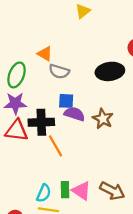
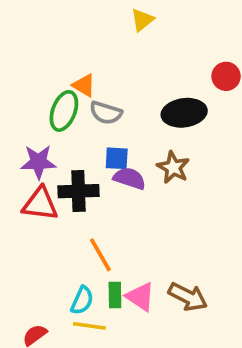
green ellipse: (17, 75) -> (64, 111), moved
brown star: (103, 119) -> (173, 167), moved
orange line: (56, 146) -> (100, 255), moved

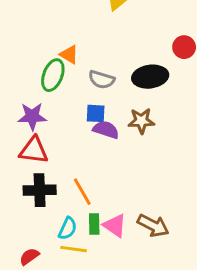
gray semicircle: (106, 113) -> (102, 80), moved
brown star: (173, 167) -> (141, 121), turned -30
black cross: (78, 191) -> (40, 190), moved

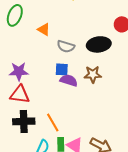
green ellipse: (53, 75) -> (15, 15), moved

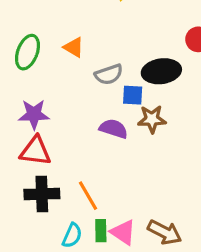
green ellipse: (15, 15) -> (27, 52), moved
gray semicircle: (66, 46) -> (109, 74), turned -36
blue square: (62, 69) -> (133, 95), moved

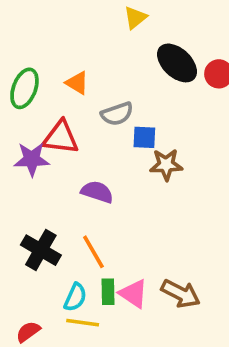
black ellipse: (161, 71) -> (177, 63), moved, turned 51
purple semicircle: (114, 129) -> (97, 192), moved
red triangle: (35, 151) -> (61, 137), moved
black cross: (42, 194) -> (41, 250), turned 32

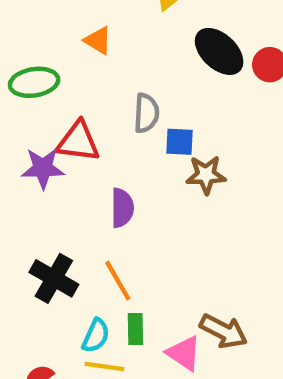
orange triangle: (77, 83) -> (98, 40), moved
green ellipse: (24, 88) -> (34, 82), turned 60
gray semicircle: (117, 114) -> (146, 113), turned -68
purple semicircle: (97, 192) -> (122, 208), turned 72
pink triangle: (133, 294) -> (184, 353), moved

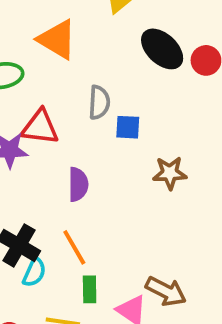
orange triangle: (98, 40) -> (57, 39), size x1.6
brown star: (206, 175) -> (170, 173), moved
cyan semicircle: (96, 336) -> (34, 272), moved

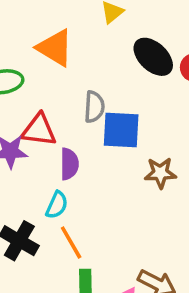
blue square: (128, 127) -> (121, 130), size x1.6
purple semicircle: (78, 184) -> (69, 164), moved
cyan semicircle: (34, 272) -> (57, 205), moved

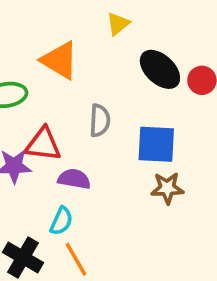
blue square: (121, 130) -> (156, 144), moved
purple semicircle: (69, 164) -> (74, 179), turned -80

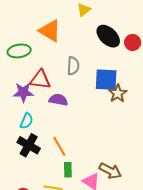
brown star: (167, 188) -> (118, 93), moved, turned -30
cyan semicircle: (61, 221) -> (27, 121), moved

